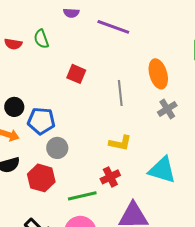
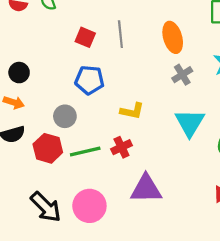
gray line: (120, 93) -> (120, 34), moved
blue pentagon: (41, 121) -> (89, 80), moved
cyan triangle: (162, 170) -> (190, 123), moved, turned 44
green line: (82, 196) -> (85, 151), moved

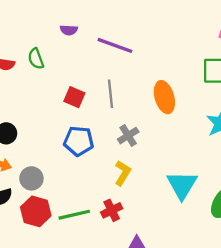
gray cross: (182, 75) -> (128, 136), moved
yellow L-shape: (132, 111) -> (123, 173), turned -70
gray circle: (65, 116) -> (31, 178), moved

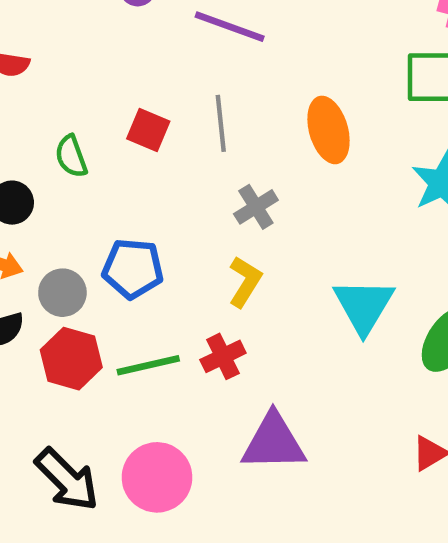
green semicircle: (36, 59) -> (71, 156), moved
blue pentagon: (79, 141) -> (133, 268), moved

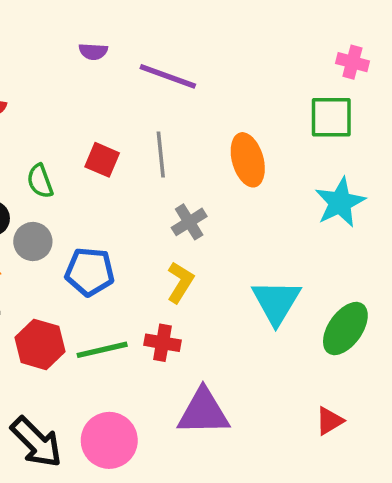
gray circle: (62, 293) -> (33, 242), moved
red cross: (223, 356) -> (162, 343), turned 36

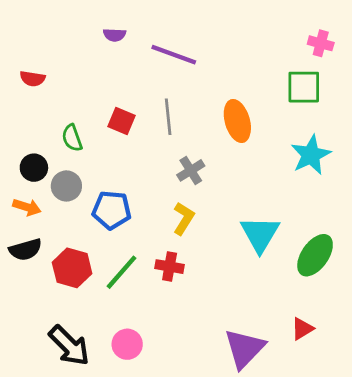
green line: (102, 350) -> (121, 272), turned -36
purple triangle: (203, 412) -> (244, 348), moved, turned -45
pink circle: (109, 440) -> (127, 344), size x0.7

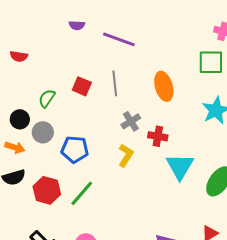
green semicircle: (72, 138) -> (47, 98), turned 54
red cross: (170, 267) -> (158, 136), moved

